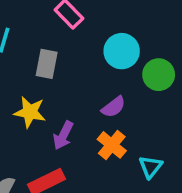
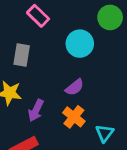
green circle: (159, 75) -> (110, 17), moved

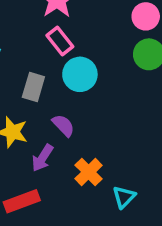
cyan circle: (80, 44) -> (80, 74), moved
purple semicircle: (75, 87) -> (63, 125), moved, turned -102

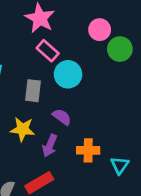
pink circle: (146, 16) -> (100, 30), moved
orange cross: (89, 172) -> (88, 150), turned -35

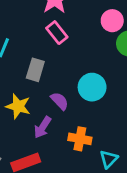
cyan circle: (68, 74) -> (92, 87), moved

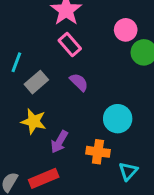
gray rectangle: (35, 70) -> (36, 82), moved, turned 35
cyan circle: (92, 87) -> (118, 119), moved
purple semicircle: (60, 101) -> (79, 82), moved

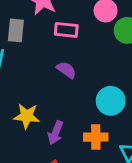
pink rectangle: (70, 44) -> (66, 30), moved, turned -35
gray rectangle: (36, 82) -> (16, 30), moved, turned -35

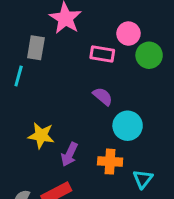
pink rectangle: (66, 30) -> (102, 54), moved
purple semicircle: (66, 70) -> (103, 96), moved

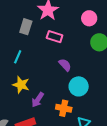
pink circle: (128, 34) -> (89, 18), moved
pink rectangle: (102, 54) -> (55, 37), moved
cyan line: (19, 76) -> (18, 57), moved

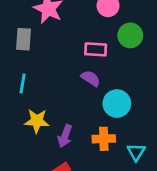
pink rectangle: (55, 37) -> (96, 49), moved

